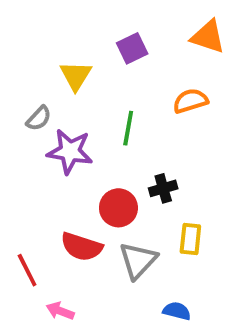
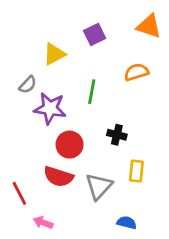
yellow triangle: (76, 76) -> (54, 54), turned 30
black cross: (163, 188) -> (117, 135), turned 30
red circle: (118, 208) -> (70, 145), moved

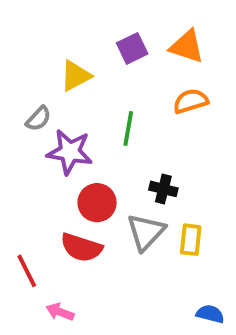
orange triangle: (149, 26) -> (187, 46), moved
gray triangle: (99, 186) -> (146, 232), moved
blue semicircle: (127, 223) -> (210, 314), moved

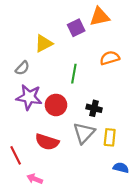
orange triangle: (187, 46) -> (100, 17), moved, turned -30
purple star: (70, 152) -> (29, 97), moved
red circle: (97, 203) -> (56, 105), moved
blue semicircle: (210, 314) -> (121, 168), moved

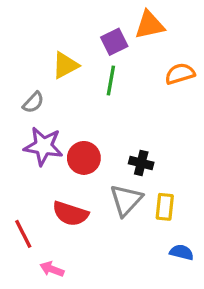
orange semicircle: (110, 58) -> (180, 74), moved
green line: (74, 74) -> (111, 80), moved

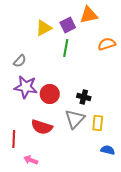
yellow triangle: (65, 65) -> (44, 28), moved
red line: (23, 234) -> (14, 139), turned 30

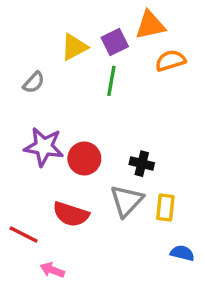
orange semicircle: (107, 44) -> (170, 61), moved
gray semicircle: (20, 61) -> (34, 83), moved
red line: (14, 139) -> (24, 235), turned -66

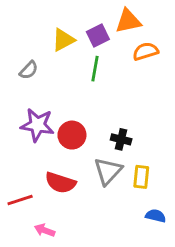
red line: (24, 235) -> (20, 200), turned -45

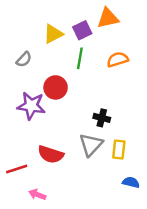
orange semicircle: (146, 51) -> (118, 59), moved
red circle: (72, 135) -> (56, 87), moved

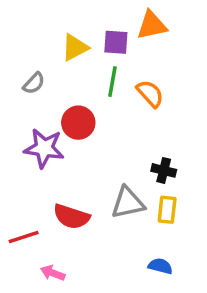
purple square: (82, 30) -> (116, 42), turned 30
orange semicircle: (118, 59) -> (150, 94), moved, turned 65
black cross: (102, 118) -> (164, 170), moved
gray triangle: (91, 145) -> (128, 203), turned 35
blue semicircle: (131, 182) -> (160, 266), moved

